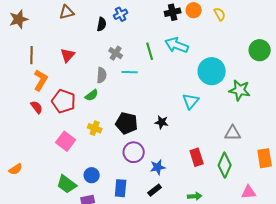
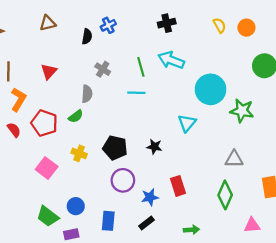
orange circle: (194, 10) -> (246, 28), moved
cyan line: (130, 72) -> (136, 93), moved
red rectangle: (197, 157) -> (178, 186), moved

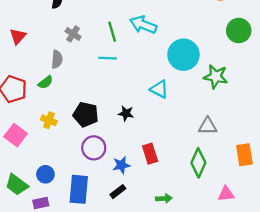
cyan triangle: (187, 123) -> (159, 89), turned -42
blue rectangle: (108, 221) -> (79, 189), size x1.4

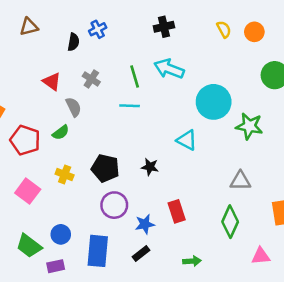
red triangle: (18, 36) -> (52, 82), moved, turned -36
gray semicircle: (57, 59) -> (73, 107), turned -30

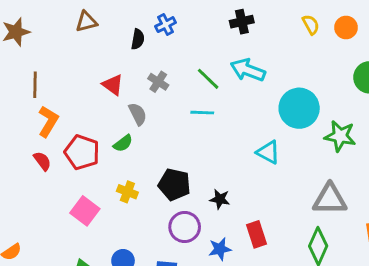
green line: (135, 76) -> (208, 79), turned -30
black star: (150, 167) -> (220, 199), moved
gray triangle: (240, 181) -> (330, 199), size x1.4

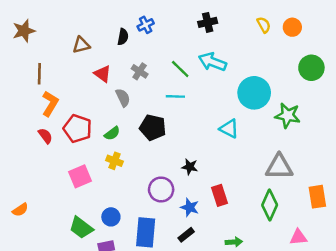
brown triangle: (86, 22) -> (81, 45), moved
green semicircle: (123, 143) -> (112, 133), moved
black pentagon: (174, 184) -> (153, 127), moved
pink square: (85, 211) -> (80, 176), turned 30
blue star: (220, 249) -> (190, 207), turned 30

